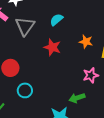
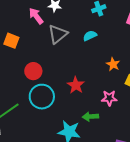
red star: (52, 47) -> (76, 85), moved
cyan circle: (25, 90) -> (42, 97), size x1.6

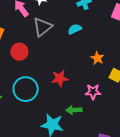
red circle: (33, 71) -> (19, 52), moved
red star: (76, 85) -> (60, 78), turned 30

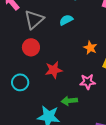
red circle: (19, 52) -> (31, 47), moved
cyan circle: (26, 89) -> (20, 82), size x0.7

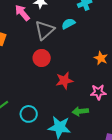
cyan semicircle: (66, 20) -> (68, 24), moved
cyan circle: (20, 82) -> (29, 114), moved

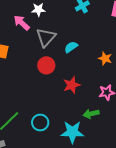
cyan semicircle: (68, 24) -> (71, 47), moved

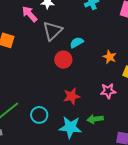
red circle: (46, 65) -> (63, 60), moved
red star: (72, 85) -> (72, 96), moved
green arrow: (91, 114) -> (95, 119), moved

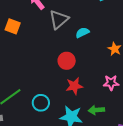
red circle: (63, 60) -> (67, 61), moved

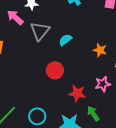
red star: (74, 86) -> (77, 93), moved, turned 30
green arrow: (96, 110) -> (93, 114), turned 70

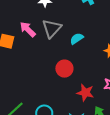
pink arrow: (15, 17) -> (28, 29), moved

